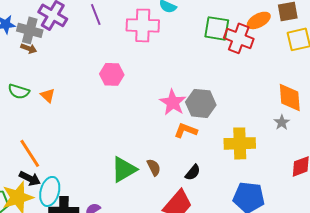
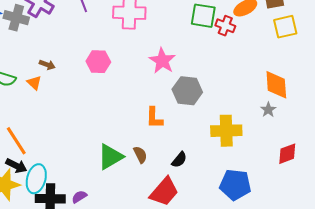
red cross: (239, 38) -> (225, 26), size x0.7
brown arrow: (29, 48) -> (47, 65), moved
pink star: (173, 102) -> (162, 61), moved
orange L-shape: (186, 130) -> (154, 118), moved, turned -110

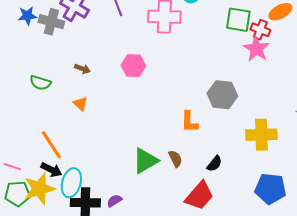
pink star: (162, 61) -> (256, 49), moved
orange triangle: (34, 83) -> (80, 104), moved

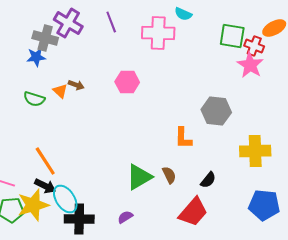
blue star: (27, 16) -> (36, 57), moved
orange triangle: (80, 104) -> (60, 91), moved
cyan ellipse: (71, 183) -> (65, 199), turned -48
purple semicircle: (114, 201) -> (125, 217), moved

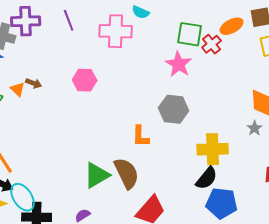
purple cross: (68, 23) -> (26, 21), turned -32
red cross: (254, 46) -> (212, 44), turned 30
pink star: (250, 65) -> (179, 64), moved
brown semicircle: (169, 175) -> (127, 173), size x1.8
black semicircle: (208, 180) -> (207, 178), moved, size x1.4

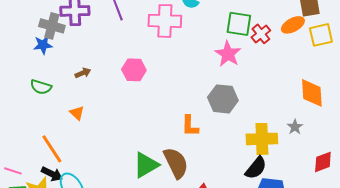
orange ellipse: (232, 26) -> (293, 25), moved
brown arrow: (34, 83) -> (83, 73), turned -42
orange triangle: (18, 89) -> (77, 113), moved
gray star: (255, 128) -> (295, 127), moved

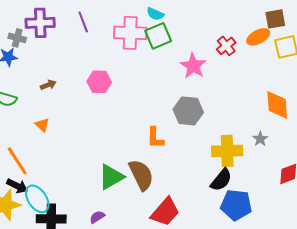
green square: (239, 24) -> (158, 36), moved, turned -32
gray cross: (52, 26) -> (17, 38), size x0.7

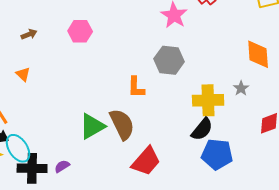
purple semicircle: (97, 217) -> (62, 166), moved

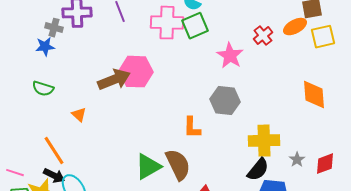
pink hexagon: (80, 31) -> (136, 72), size x1.4
brown arrow: (29, 34) -> (114, 80), moved, size x2.0
gray star: (241, 88) -> (297, 160), moved

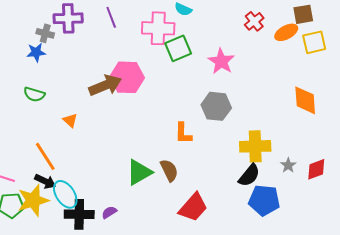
green square: (195, 26) -> (178, 48), moved
red cross: (263, 36) -> (254, 21), moved
brown semicircle: (178, 165) -> (169, 170), size x0.7

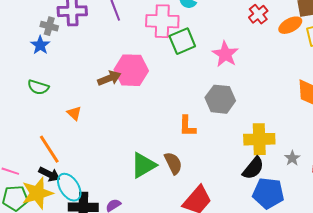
blue star: (36, 52) -> (40, 45), turned -30
brown arrow: (105, 85) -> (109, 78), size x0.7

